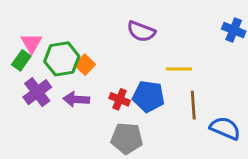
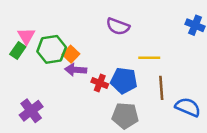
purple cross: (37, 92) -> (31, 111), moved
purple arrow: (76, 99) -> (76, 70), moved
gray pentagon: (127, 138) -> (125, 116), moved

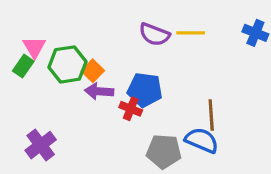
yellow line: (149, 58) -> (191, 33), moved
blue pentagon: (124, 81) -> (145, 90), moved
blue semicircle: (188, 107) -> (202, 140), moved

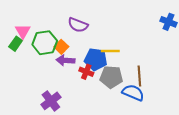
yellow line: (191, 33) -> (110, 51), moved
purple semicircle: (154, 34) -> (78, 25), moved
purple cross: (41, 145) -> (51, 101), moved
gray pentagon: (164, 151) -> (111, 77), moved

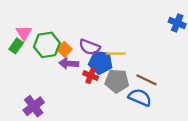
purple semicircle: (78, 25) -> (90, 47), moved
brown line: (139, 76) -> (146, 80), turned -60
purple cross: (51, 101) -> (34, 106), moved

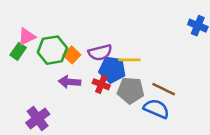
pink triangle: (24, 33) -> (27, 37), turned 35
purple semicircle: (90, 47) -> (100, 53), turned -35
purple arrow: (69, 64) -> (69, 82), moved

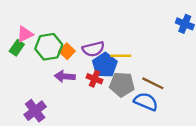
blue pentagon: (112, 70) -> (105, 65), turned 30

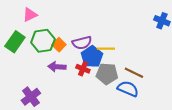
pink triangle: (25, 34) -> (30, 15), moved
green rectangle: (17, 48) -> (15, 42), size x1.5

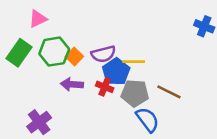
blue semicircle: (128, 89) -> (147, 120), moved, turned 30

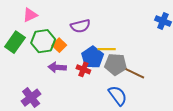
purple semicircle: (103, 54) -> (80, 26), moved
gray pentagon: (135, 93) -> (116, 64), moved

